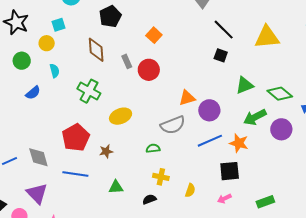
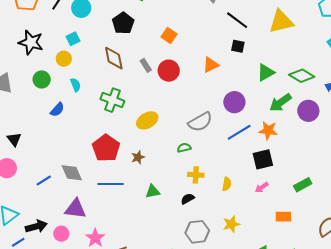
orange triangle: (187, 98) -> (211, 65), moved
purple triangle: (37, 193) -> (75, 209), turned -30

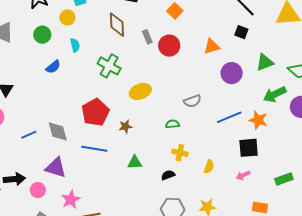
purple circle: (234, 102) -> (232, 73), moved
gray semicircle: (200, 122) -> (192, 101), size x0.7

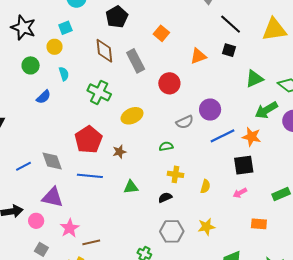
gray rectangle: (147, 37) -> (136, 61), size x1.6
red circle: (169, 46) -> (169, 83), moved
orange triangle: (212, 46) -> (198, 56), moved
purple circle: (232, 73) -> (210, 110), moved

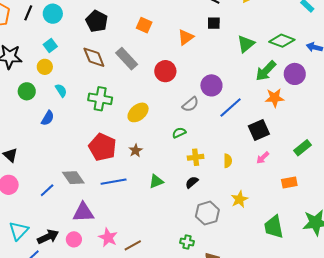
orange star: (252, 137) -> (275, 98), moved

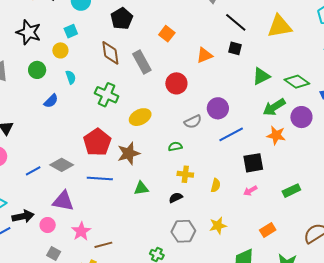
brown star: (136, 150) -> (129, 153), size x1.6
gray diamond: (73, 178) -> (62, 165), turned -40
orange rectangle: (289, 183) -> (268, 230), moved, turned -35

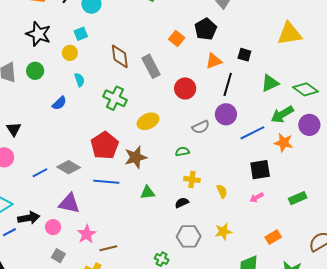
black pentagon: (122, 19) -> (206, 29), moved
black line: (236, 22) -> (228, 84), moved, turned 65
green circle: (37, 70) -> (35, 71), moved
blue line: (231, 134) -> (252, 133), moved
yellow semicircle: (216, 185) -> (222, 191), turned -40

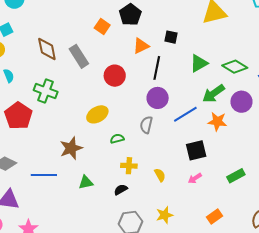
yellow ellipse: (148, 121) -> (97, 114), moved
gray semicircle: (201, 127) -> (146, 125), moved, turned 132
red pentagon: (105, 145) -> (18, 116), moved

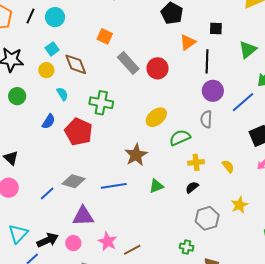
orange square: (102, 26) -> (105, 36), moved
brown diamond: (47, 49) -> (76, 64), moved
red circle: (115, 76) -> (158, 68), moved
green semicircle: (117, 139) -> (180, 138), size x1.5

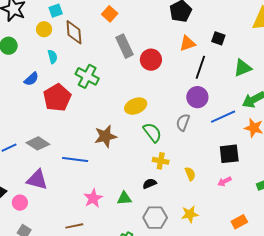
green semicircle: (180, 138) -> (152, 132), turned 60
green triangle: (156, 186) -> (124, 198), moved
pink star: (108, 242) -> (93, 198), moved

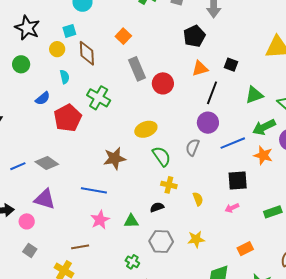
blue line: (75, 159) -> (94, 190), moved

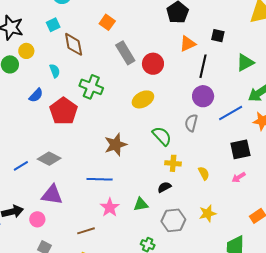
yellow circle: (57, 49) -> (26, 51), moved
yellow ellipse: (146, 129) -> (143, 99), moved
brown line: (80, 247) -> (86, 231), moved

